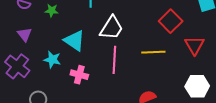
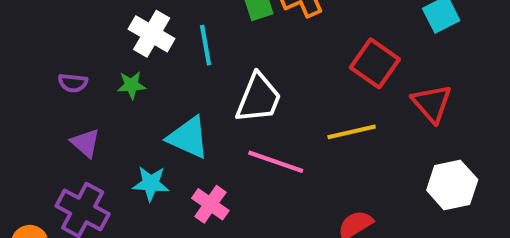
pink line: (114, 60) -> (276, 162), turned -64
pink cross: (79, 75) -> (210, 204), turned 30

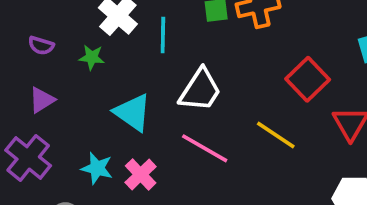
yellow line: (352, 132) -> (276, 135), turned 36
purple triangle: (85, 143) -> (42, 100), turned 36
cyan star: (151, 184) -> (97, 168), moved

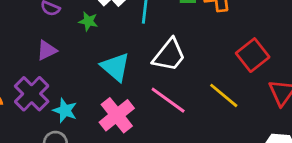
cyan star: (97, 168) -> (65, 110), moved
pink cross: (141, 174) -> (117, 115), size x1.4

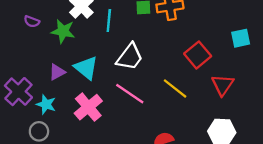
green star: (88, 21) -> (63, 31), size x1.5
purple triangle: (47, 50) -> (57, 72), moved

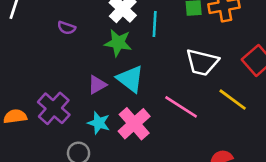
green star: (63, 31) -> (118, 43), moved
white trapezoid: (130, 57) -> (202, 62), moved, turned 68
cyan star: (46, 104) -> (99, 123), moved

